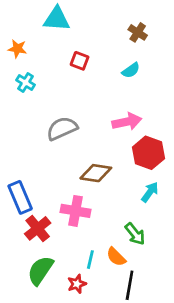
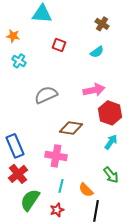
red cross: (38, 228) -> (18, 174), moved
green arrow: (135, 234) -> (111, 175), moved
cyan line: (90, 260) -> (61, 186), moved

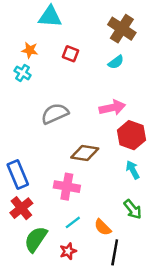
brown cross: (102, 24) -> (122, 29), size x1.6
orange star: (13, 36) -> (30, 50), moved
cyan arrow: (111, 142) -> (133, 170), turned -63
cyan line: (61, 186) -> (73, 222), turned 40

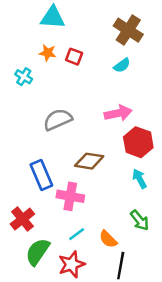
orange star: (30, 50) -> (48, 53), moved
blue rectangle: (18, 175) -> (41, 175), moved
red star: (68, 251) -> (72, 264), size x1.5

